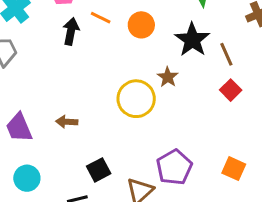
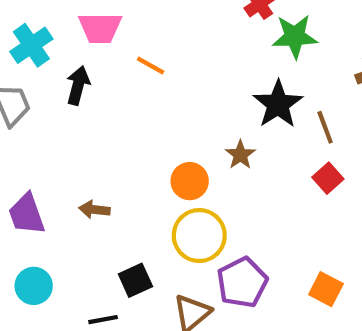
orange circle: (141, 25) -> (190, 181), moved
black arrow: (71, 31) -> (78, 85), moved
yellow circle: (136, 99) -> (199, 236), moved

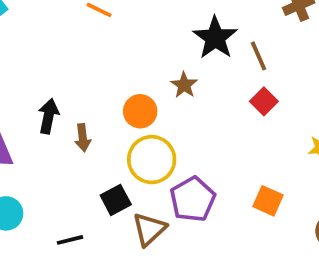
black arrow: (78, 85) -> (48, 116), moved
brown arrow: (94, 210) -> (83, 138), moved, turned -100
black square: (135, 280) -> (116, 200), moved

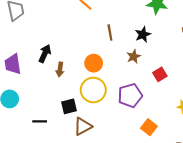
black star: (215, 38) -> (143, 34), size x0.7
brown line: (259, 56) -> (110, 33), moved
brown star: (184, 85) -> (134, 56), moved
purple pentagon: (193, 199) -> (130, 95), moved

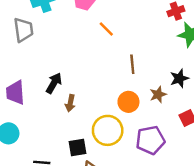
black star: (143, 34) -> (179, 78), moved
orange circle: (94, 63) -> (128, 102), moved

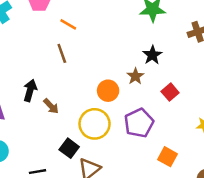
brown line: (132, 64) -> (62, 53), moved
brown arrow: (70, 103) -> (51, 106), turned -42
black square: (78, 148) -> (69, 148), turned -30

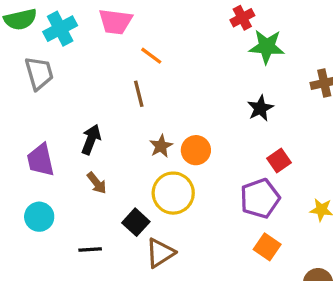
brown star: (135, 76) -> (161, 146), moved
brown arrow: (51, 106) -> (97, 183), moved
purple pentagon: (139, 123) -> (260, 198), moved

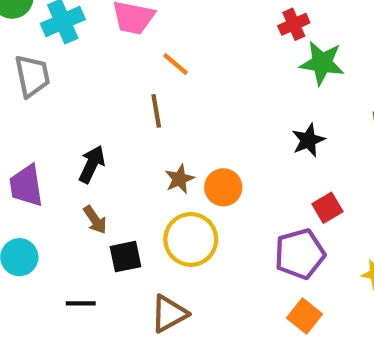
black square: (136, 222) -> (125, 257), moved, turned 32

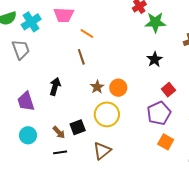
brown arrow: (95, 220) -> (59, 132), moved

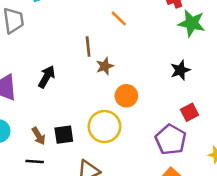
orange line: (87, 33) -> (119, 18), moved
brown star: (97, 87) -> (105, 66), moved
purple pentagon: (159, 113) -> (171, 140), turned -30

